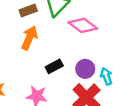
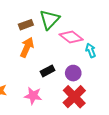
cyan arrow: (106, 76) -> (91, 50), moved

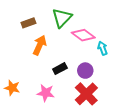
brown rectangle: (26, 25) -> (28, 23), moved

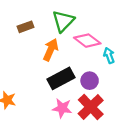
orange arrow: (40, 45) -> (51, 50), moved
black rectangle: (60, 69) -> (61, 78), size x1.6
pink star: (46, 93) -> (62, 108), moved

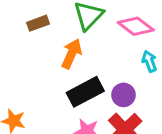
pink diamond: (87, 41) -> (136, 26), moved

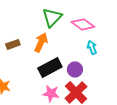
brown rectangle: (38, 23) -> (13, 44), moved

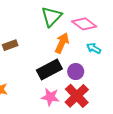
orange arrow: (41, 42) -> (62, 43), moved
cyan arrow: (92, 47) -> (94, 48), turned -40

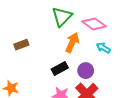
black rectangle: (49, 69) -> (60, 68), size x0.7

